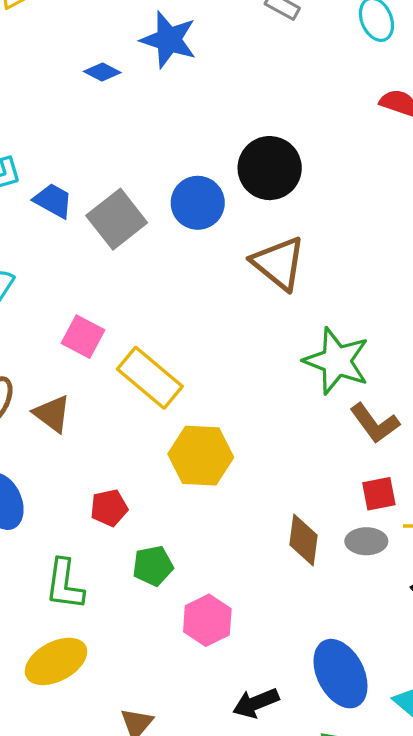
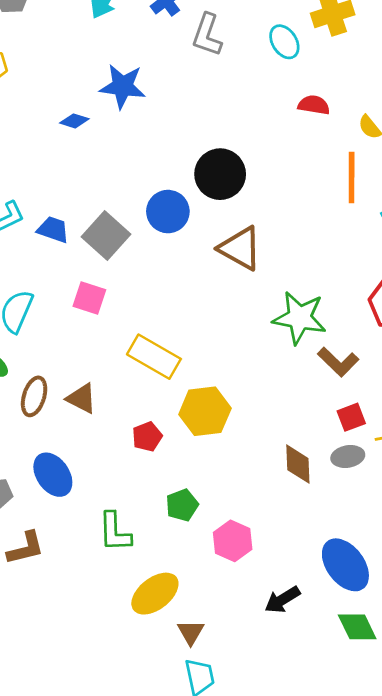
pink square: (83, 337) -> (89, 298), moved
red pentagon: (109, 508) -> (147, 437), moved
yellow ellipse: (56, 661) -> (155, 594), moved

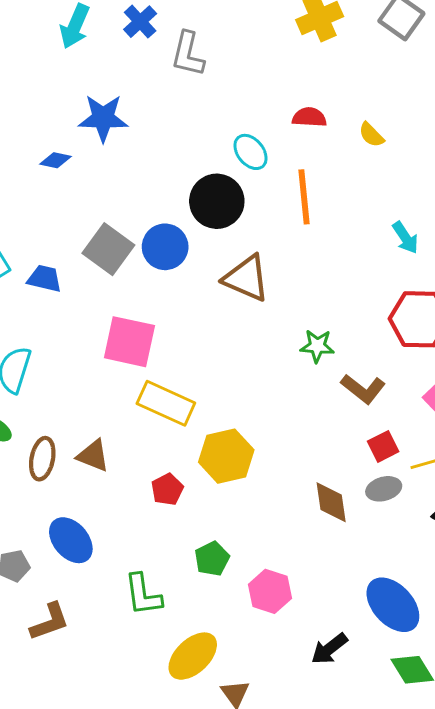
cyan ellipse: (284, 42) -> (251, 152), moved
orange line: (352, 177) -> (304, 197), moved
gray square: (106, 236) -> (108, 249), moved
pink square: (89, 298) -> (129, 342), moved, size x1.5
green star: (300, 318) -> (317, 346), size x0.6

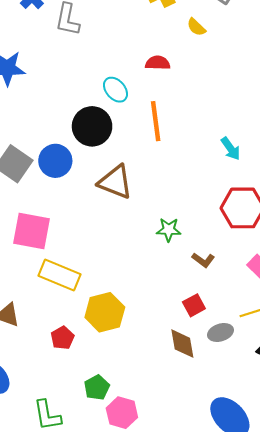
yellow semicircle: (371, 135) -> (196, 27), moved
brown L-shape: (363, 389) -> (203, 260), size x0.7
red square: (383, 446) -> (194, 305), moved
pink hexagon: (270, 591) -> (122, 413), moved

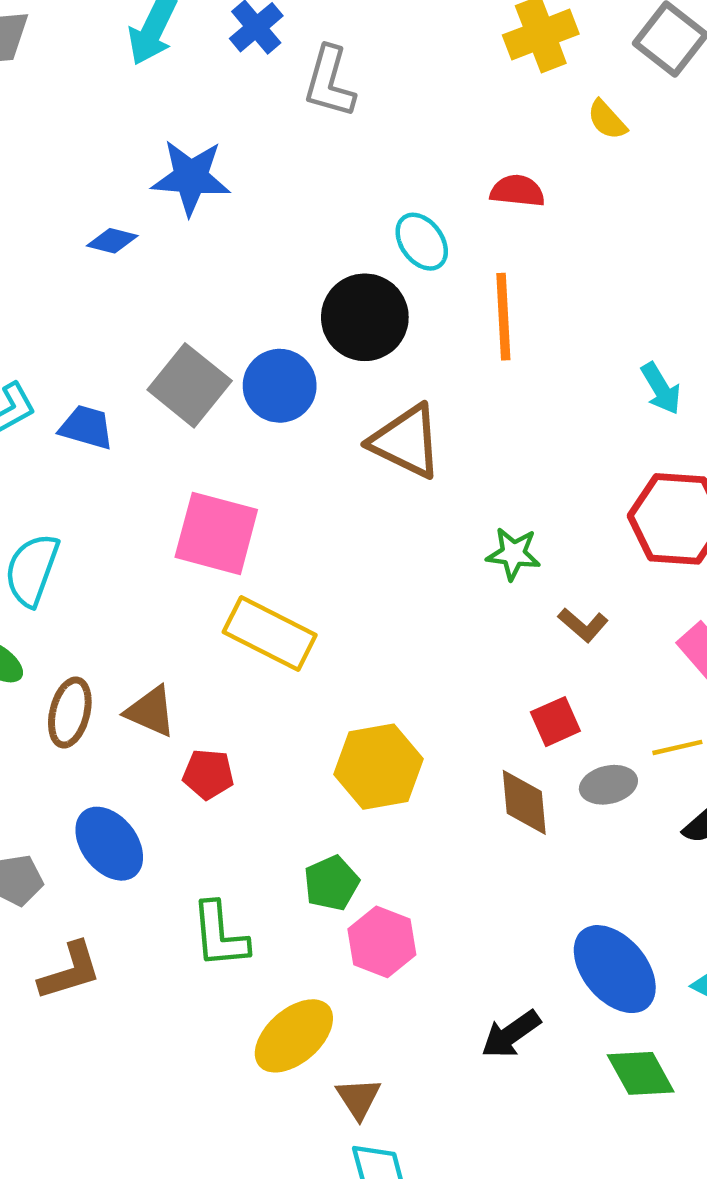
yellow hexagon: (105, 312) -> (379, 767), moved
red pentagon: (62, 338) -> (208, 774), moved, turned 30

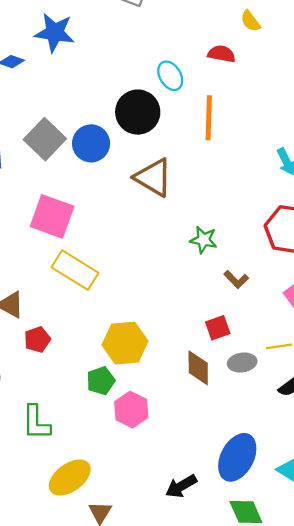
yellow semicircle: (607, 120) -> (250, 21), moved
red pentagon: (208, 774) -> (37, 339), turned -30
green pentagon: (331, 883) -> (101, 381), moved
pink hexagon: (382, 942) -> (131, 410), moved
blue ellipse: (615, 969) -> (237, 457), turned 63

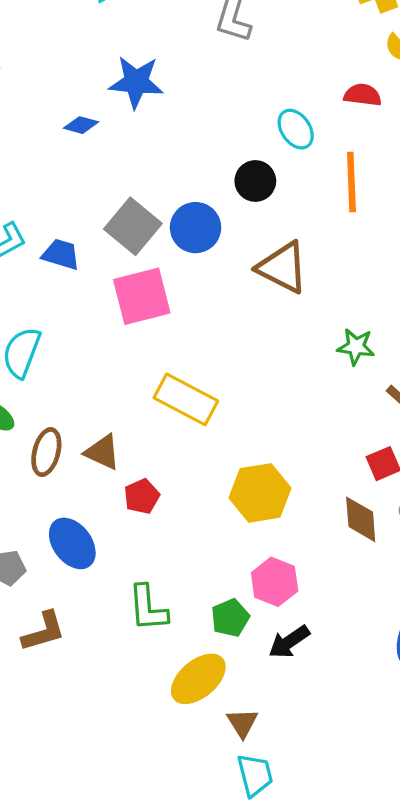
black circle: (138, 112) -> (255, 181), size x0.7
pink square: (52, 216) -> (142, 296), moved, turned -30
green pentagon: (101, 381) -> (230, 618), moved
black arrow: (181, 486) -> (289, 642), moved

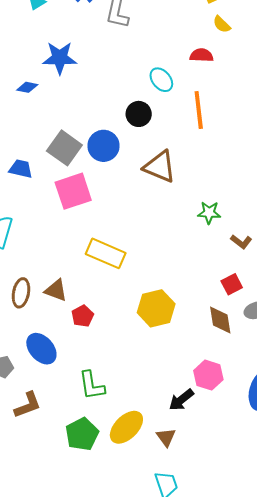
pink hexagon: (275, 582) -> (208, 375), moved
green pentagon: (230, 618) -> (82, 434), moved, size x1.4
brown triangle: (242, 723) -> (166, 437), moved

